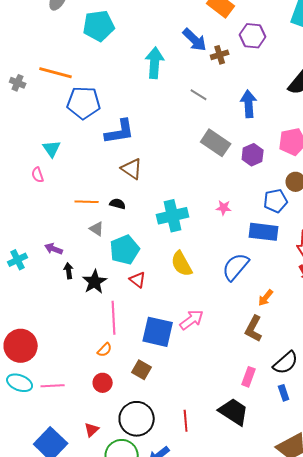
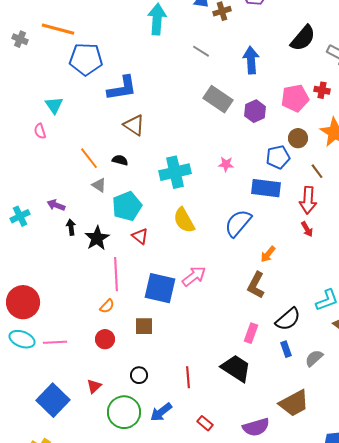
orange line: (87, 202) -> (89, 158), turned 50
brown square: (142, 370) -> (144, 326), turned -30
black circle: (137, 419) -> (139, 375), size x0.5

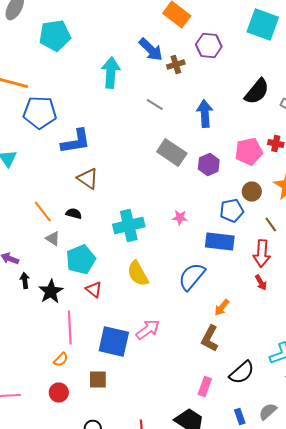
blue rectangle: (286, 349) -> (240, 416), moved

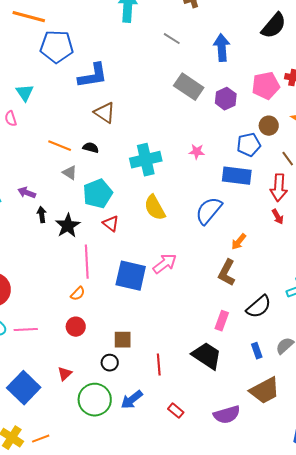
orange line: (43, 212) -> (60, 146), turned -30
brown square: (98, 380) -> (123, 340), moved

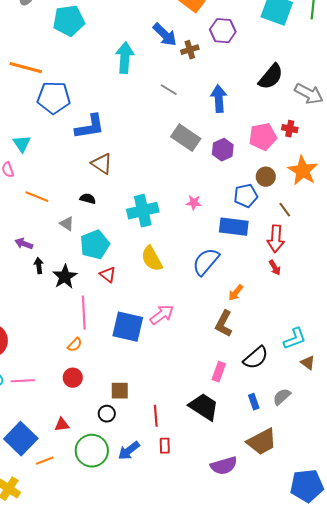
orange line: (60, 146) -> (37, 197), moved
red triangle: (65, 374) -> (62, 425), turned 35
red rectangle: (176, 411) -> (165, 446), moved, turned 49
orange line: (41, 439) -> (45, 461), moved

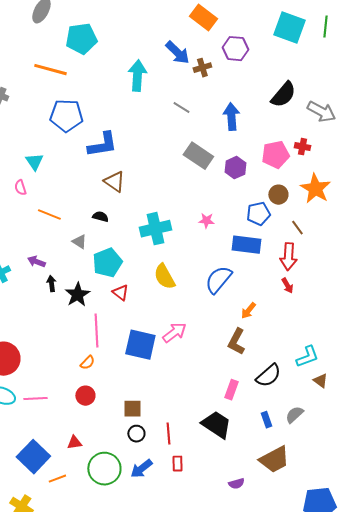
orange line: (26, 68) -> (50, 70), moved
black circle: (107, 414) -> (136, 434), moved
purple semicircle: (224, 466) -> (236, 484), size x0.6

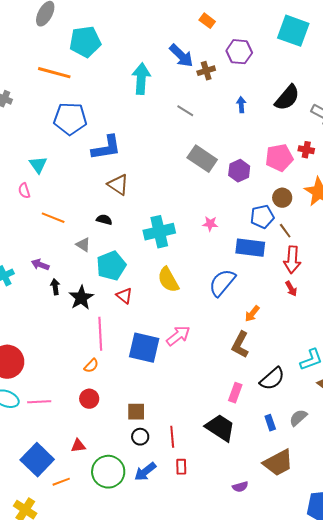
orange rectangle: (203, 18) -> (207, 21), size x0.6
blue arrow: (231, 117) -> (241, 105), moved, size x0.6
brown line: (297, 228) -> (285, 231), moved

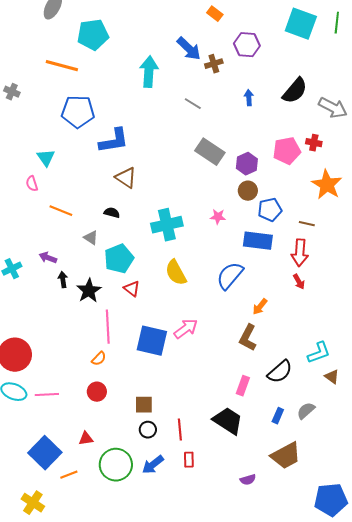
brown circle: (282, 198) -> (248, 191), moved
brown line: (285, 231) -> (307, 224), moved, turned -42
blue rectangle: (270, 423) -> (278, 416), turned 42

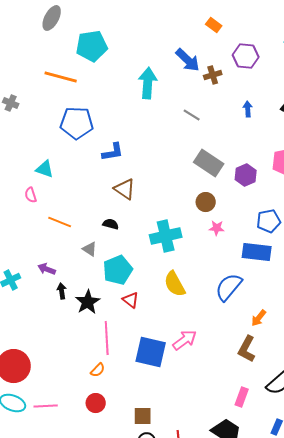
blue L-shape: (114, 141) -> (113, 152), size x0.7
cyan triangle: (46, 158) -> (45, 169), turned -36
brown circle: (248, 191) -> (206, 202), moved

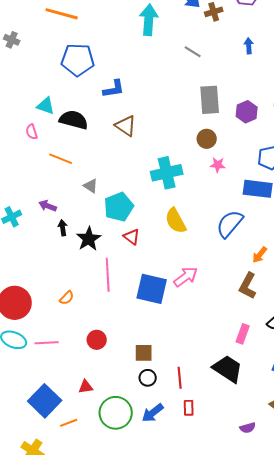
gray rectangle: (209, 163) -> (210, 100), turned 52
black semicircle: (111, 224) -> (74, 120), moved, size x1.8
orange semicircle: (98, 370) -> (67, 298), moved

